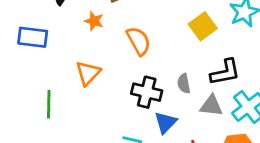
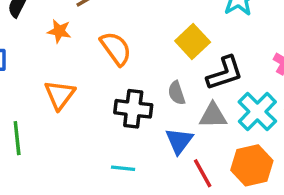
yellow square: (203, 26) -> (193, 42), moved
blue triangle: (165, 123) -> (179, 141), moved

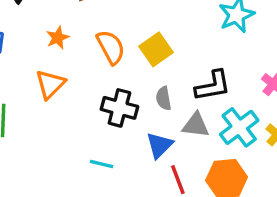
orange star: (59, 31) -> (58, 38), moved, turned 30
yellow square: (193, 42) -> (156, 49), moved

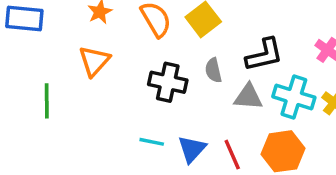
cyan cross: (239, 127) -> (294, 97), turned -33
blue triangle: (159, 145) -> (192, 149), moved

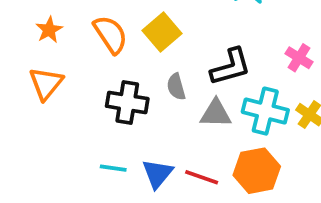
red line: (232, 155) -> (202, 177), turned -44

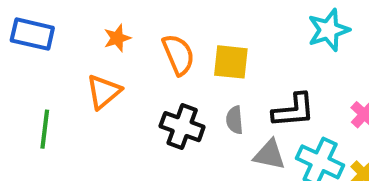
yellow square: (162, 32) -> (231, 62), turned 36

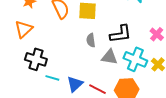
black cross: (182, 127) -> (36, 59), moved

